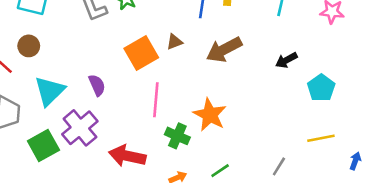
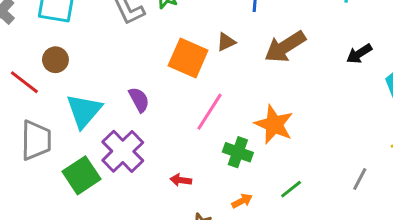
orange square: (141, 53) -> (188, 58), turned -32
pink line: (156, 100) -> (209, 112), turned 32
red arrow: (127, 156) -> (181, 180), size x0.5

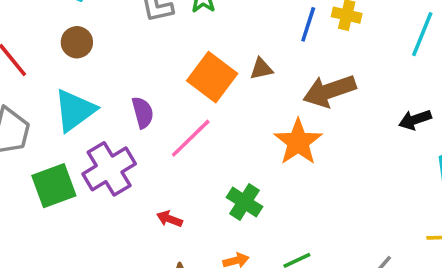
brown circle: (55, 60) -> (77, 42), moved
pink line: (209, 112) -> (191, 138), moved
orange star: (274, 124) -> (298, 142), moved

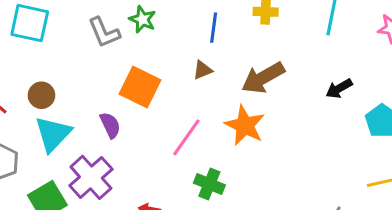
blue line: (308, 24) -> (214, 28), moved
brown circle: (77, 42) -> (41, 95), moved
orange square: (212, 77) -> (140, 87), moved
pink line: (191, 138) -> (186, 137), moved

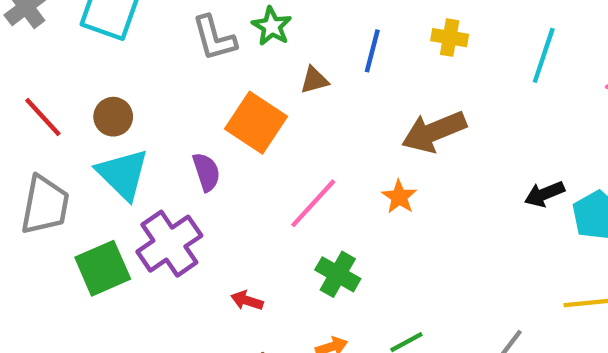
brown triangle: (203, 70) -> (314, 80), moved
black arrow: (339, 88) -> (544, 194), moved
orange star: (245, 125) -> (399, 197), size x0.6
cyan triangle: (53, 134) -> (123, 174), turned -36

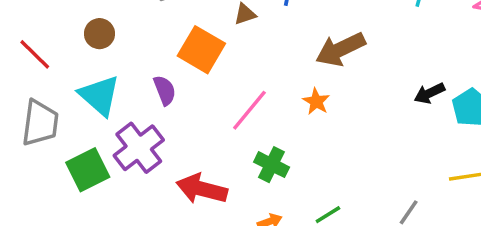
brown circle: (113, 117) -> (99, 34), moved
red arrow: (247, 301) -> (202, 189), size x2.0

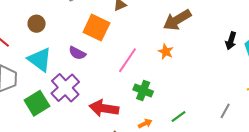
purple semicircle: (165, 90) -> (77, 53), turned 144
black arrow: (429, 93) -> (231, 41), turned -42

